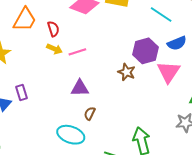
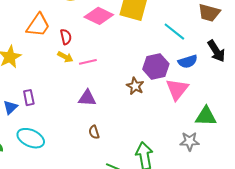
brown semicircle: (90, 113) -> (94, 132), moved, turned -48
cyan ellipse: (71, 135) -> (31, 138), moved

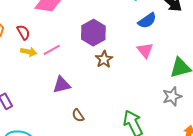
purple hexagon: (156, 66) -> (93, 33), moved
brown star: (135, 86) -> (104, 59), turned 30
pink triangle: (177, 89) -> (145, 50), size x0.7

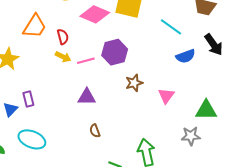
purple hexagon: (93, 33) -> (115, 52), moved
pink triangle: (145, 50) -> (166, 96), moved

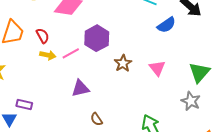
purple rectangle: (28, 99) -> (24, 104), turned -49
green triangle: (206, 110) -> (199, 72), turned -35
gray star: (191, 136) -> (191, 101), turned -30

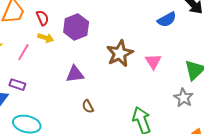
purple hexagon: (97, 38) -> (76, 27), moved
pink line: (71, 53) -> (23, 52), moved, turned -36
brown star: (123, 63) -> (120, 53), size x1.5

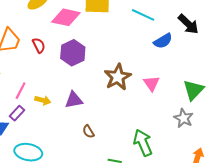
yellow arrow: (46, 38) -> (43, 100), moved
pink line: (23, 52) -> (21, 91), moved
purple rectangle: (17, 85) -> (17, 113), turned -63

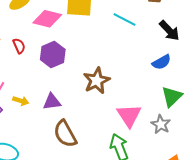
blue semicircle: (163, 41) -> (161, 62), moved
pink triangle: (152, 83) -> (129, 115), moved, size x1.5
brown semicircle: (88, 132) -> (65, 134), size x2.0

